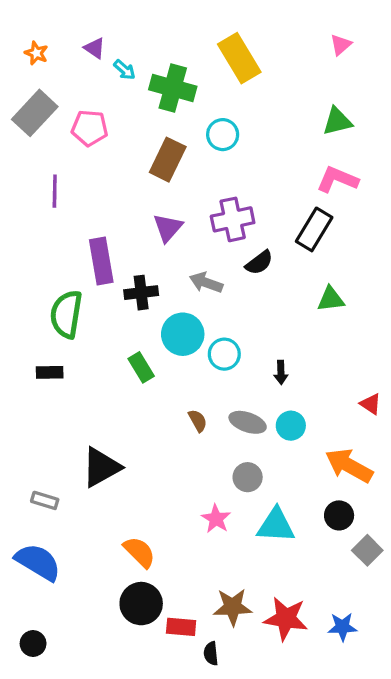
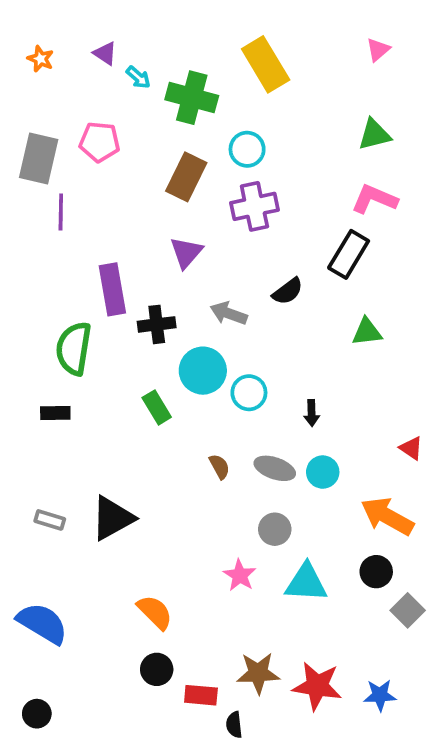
gray rectangle: (35, 113) -> (39, 158), moved, turned -30
purple cross: (233, 219) -> (254, 206), moved
gray rectangle: (45, 500) -> (50, 520), moved
black circle: (141, 604) -> (157, 669), size x0.7

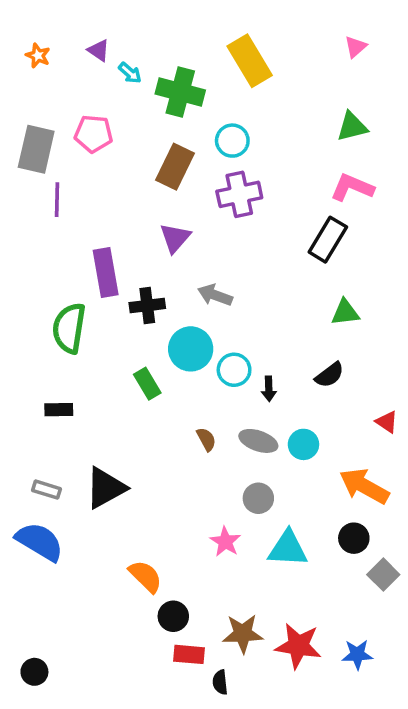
black semicircle: (288, 291) -> (330, 375), moved
black rectangle: (55, 413) -> (59, 410), moved
black arrow: (312, 413) -> (269, 389), moved
blue semicircle: (42, 623) -> (40, 542), moved
black circle: (157, 669) -> (173, 616), moved

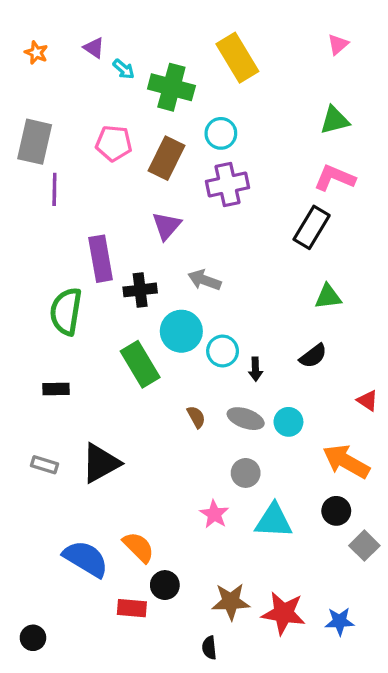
pink pentagon: (93, 134) -> (114, 143), moved
green rectangle: (147, 384) -> (140, 364), size x1.5
blue semicircle: (40, 542) -> (86, 559), moved
red rectangle: (189, 654) -> (132, 608), moved

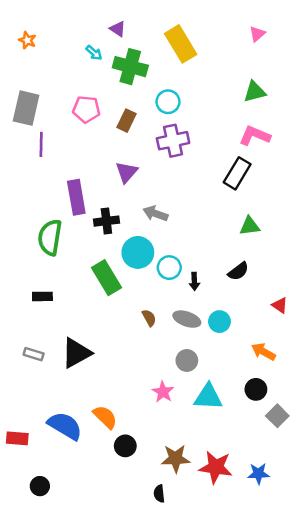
purple triangle: (94, 48) -> (118, 29), moved
brown rectangle: (166, 158) -> (127, 121), size x0.7
orange arrow: (346, 461) -> (263, 352), size x0.7
red rectangle: (132, 608) -> (17, 438), moved
black circle: (33, 638) -> (40, 486), moved

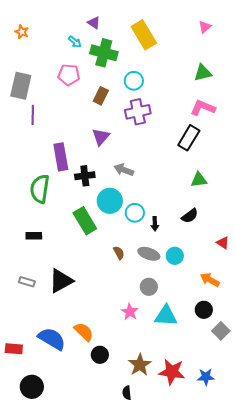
pink pentagon: (86, 109) -> (69, 75), moved
brown star: (176, 458) -> (140, 365), turned -30
black circle: (40, 486) -> (32, 387), size x1.5

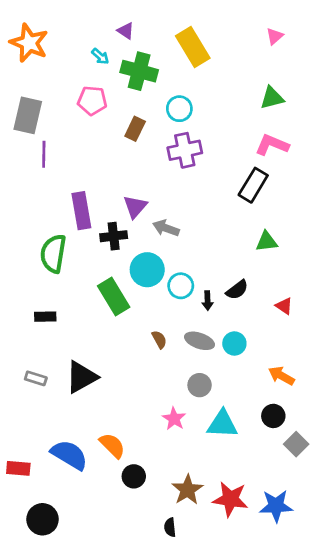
orange star: (22, 32) -> (29, 43), size x2.0
purple triangle: (101, 137) -> (135, 207), moved
black semicircle: (190, 216) -> (237, 290), moved
red triangle: (223, 243) -> (284, 306), moved
blue star: (206, 377) -> (276, 506), size x1.4

